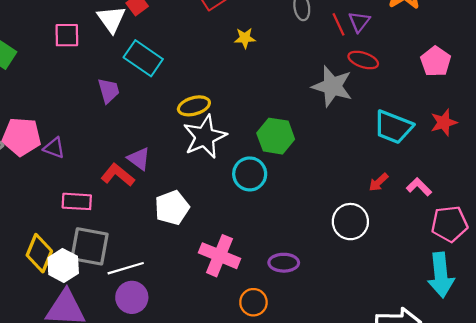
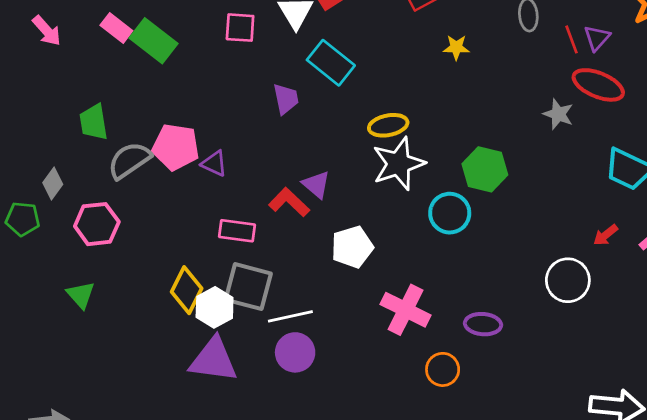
red ellipse: (363, 60) -> (598, 85), size x1.4
gray star: (332, 86) -> (558, 114), size x0.6

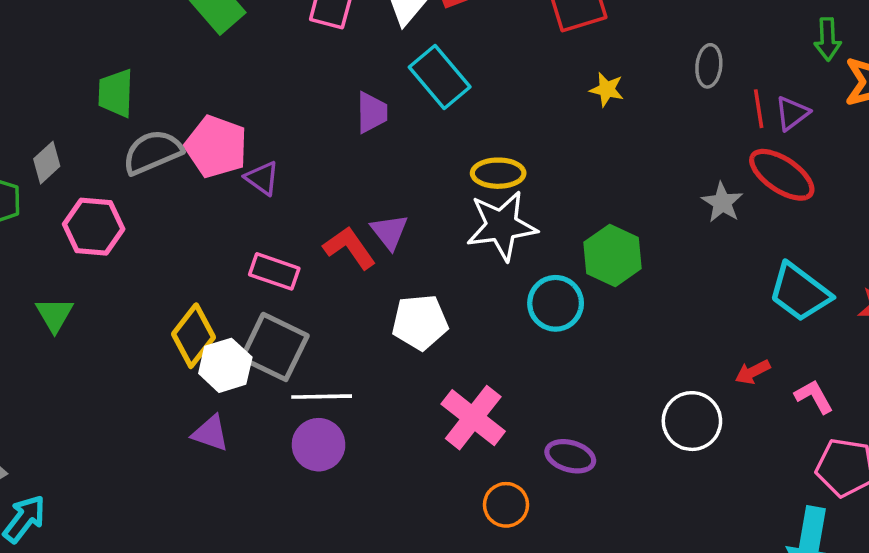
purple triangle: (214, 360) -> (210, 433), size x0.6

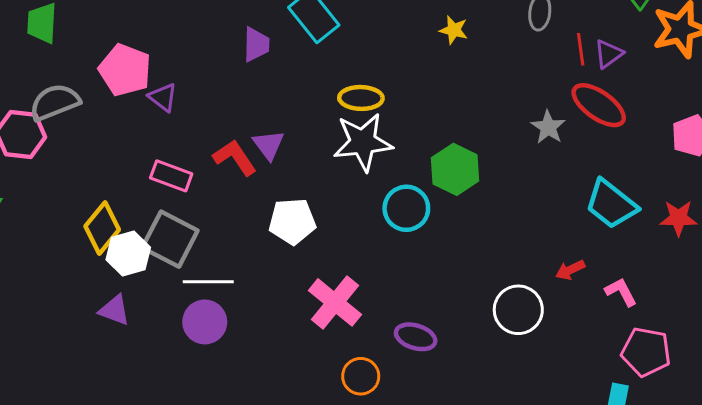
gray semicircle: (152, 152) -> (55, 102), moved

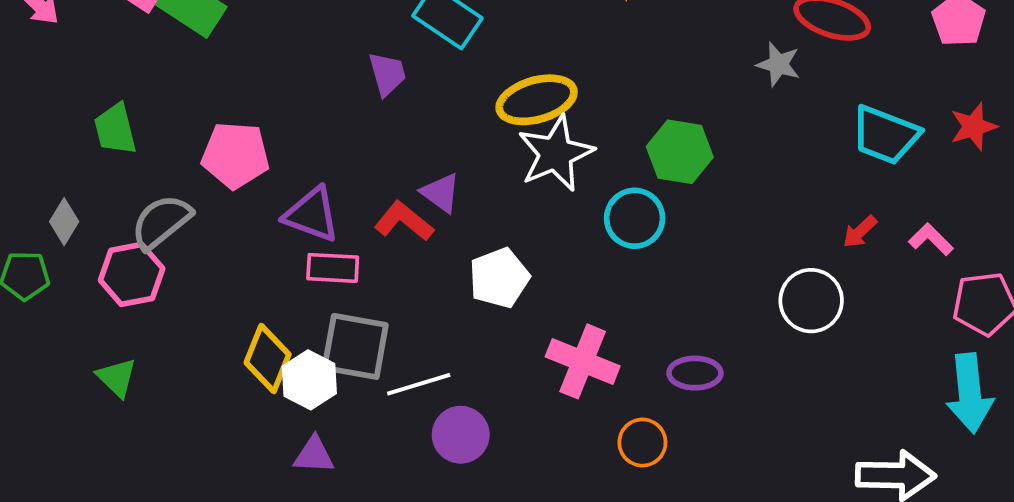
purple triangle: (163, 97) -> (312, 215), moved, size x1.5
yellow ellipse: (361, 98) -> (537, 100), size x1.4
purple circle: (205, 322) -> (461, 435), moved

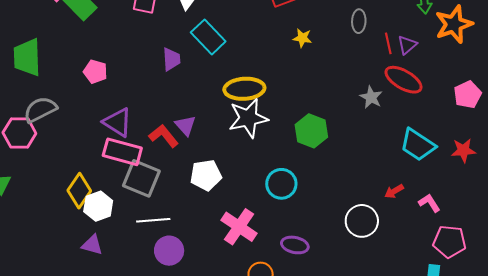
green trapezoid: (115, 129) -> (27, 57), size x1.4
pink pentagon: (235, 155) -> (95, 72), moved, size x0.7
cyan circle: (635, 218) -> (281, 184), moved
pink rectangle: (333, 268) -> (122, 152), size x1.4
gray square: (355, 346) -> (141, 178), moved

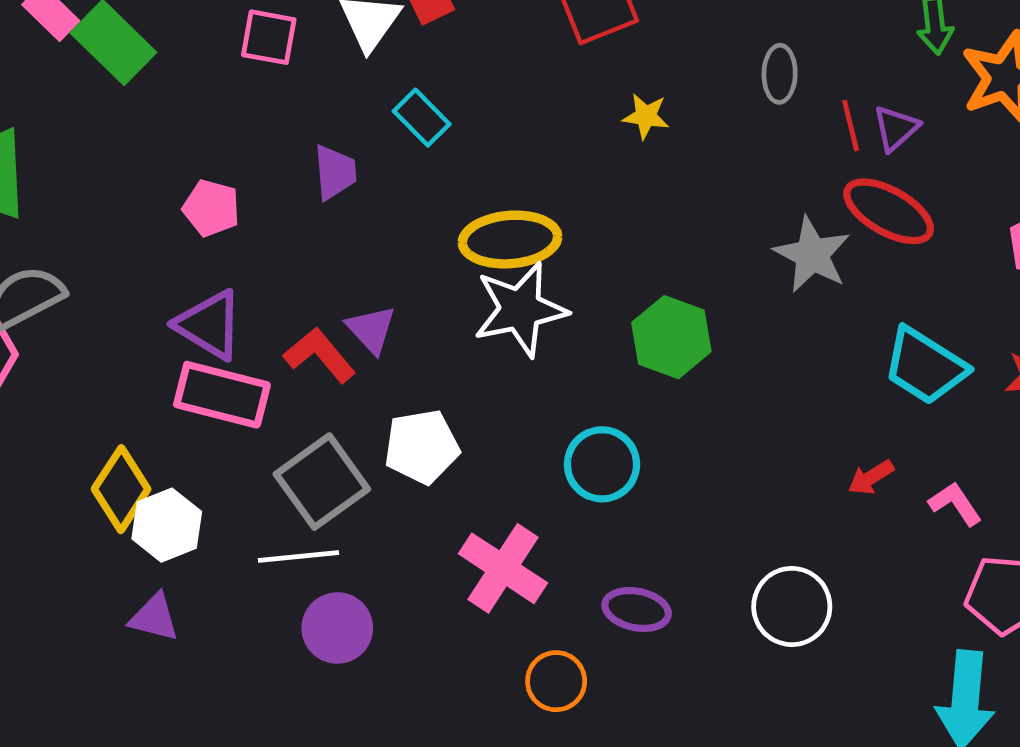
cyan rectangle: (208, 37) -> (422, 118), size x0.7
pink pentagon: (95, 72) -> (211, 208), moved
gray star: (371, 97) -> (812, 255), size x1.4
gray square: (141, 178) -> (322, 482), moved, turned 33
white circle: (362, 221) -> (792, 606), moved

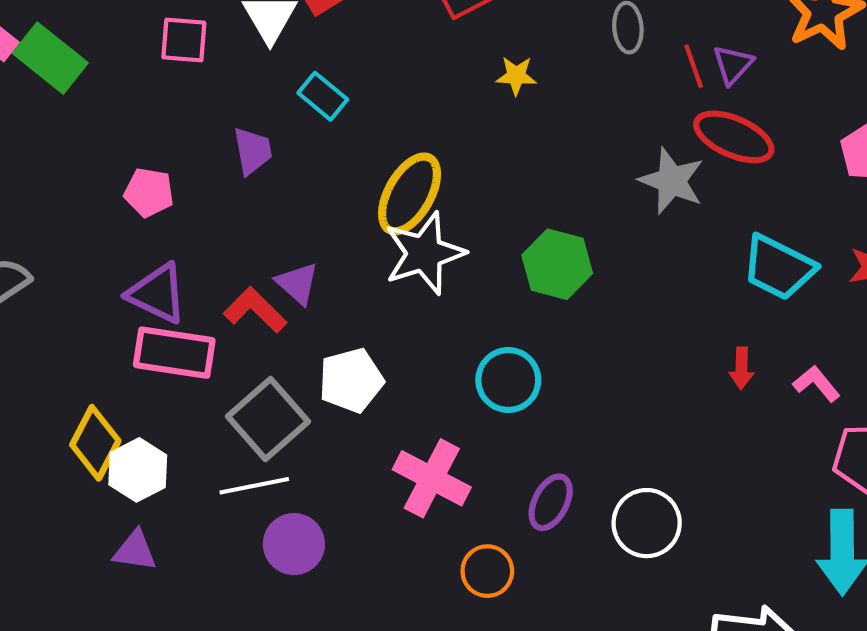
yellow ellipse: (510, 240) -> (410, 194), turned -50
red arrow: (871, 477) -> (741, 368), turned -51
white circle: (792, 606) -> (647, 523), moved
purple ellipse: (637, 609) -> (551, 502), turned -68

